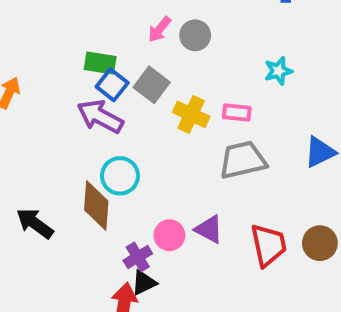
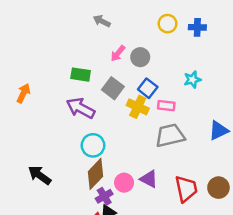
blue square: (112, 85) -> (148, 88), moved
brown diamond: (96, 206) -> (95, 174), moved, turned 40

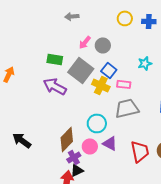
gray arrow: (102, 21) -> (72, 16), turned -32
gray square: (113, 88) -> (81, 70), size x1.4
cyan circle: (93, 145) -> (97, 123), moved

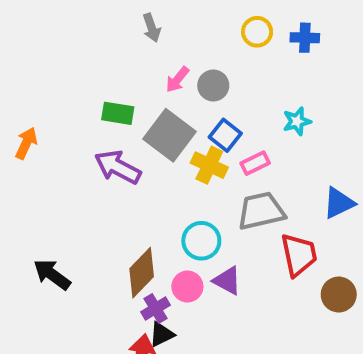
gray arrow: (72, 16) -> (152, 28), turned -104
pink rectangle: (124, 84) -> (255, 163), turned -32
red trapezoid: (140, 151) -> (299, 255), moved

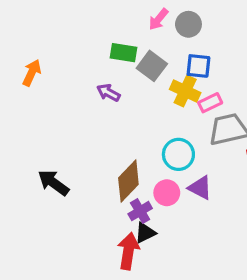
green rectangle: (118, 113) -> (123, 53), moved
gray square: (169, 135) -> (152, 66), size x0.7
blue square: (225, 135) -> (198, 66), turned -32
pink rectangle: (255, 163) -> (210, 103), moved
purple arrow: (118, 167) -> (108, 93), size x0.6

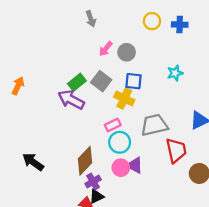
green rectangle: (123, 53) -> (77, 82), moved, turned -48
purple arrow: (108, 93) -> (71, 100), size x1.6
pink rectangle: (210, 103) -> (113, 125), moved
pink circle: (167, 193) -> (121, 168), moved

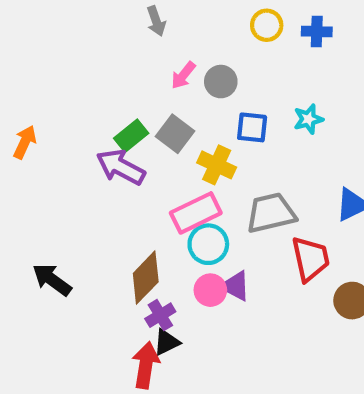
blue square: (133, 81) -> (252, 127), moved
pink rectangle: (113, 125) -> (196, 213), size x1.6

